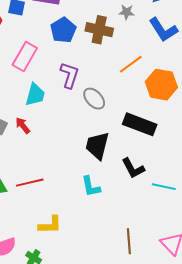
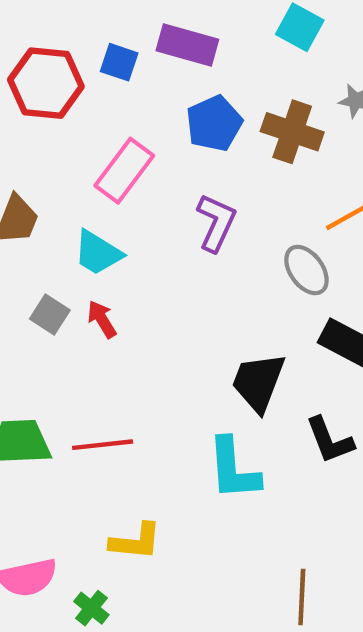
cyan trapezoid: (35, 95) -> (98, 253), moved, turned 100
gray ellipse: (94, 99) -> (306, 270), moved
cyan L-shape: (91, 187) -> (233, 469), size x1.4

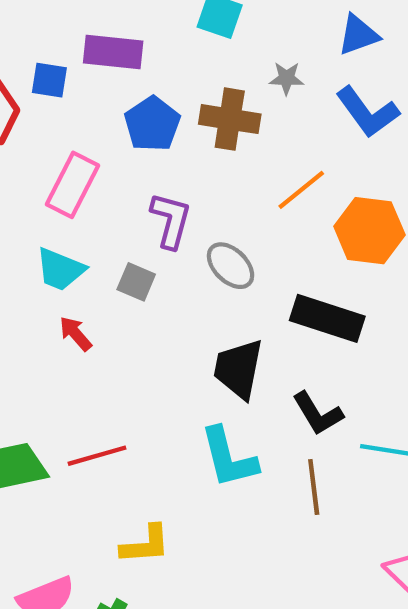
gray ellipse: (306, 270) -> (231, 266), moved
gray square: (50, 314) -> (136, 282), moved
brown line: (302, 597) -> (314, 487), moved

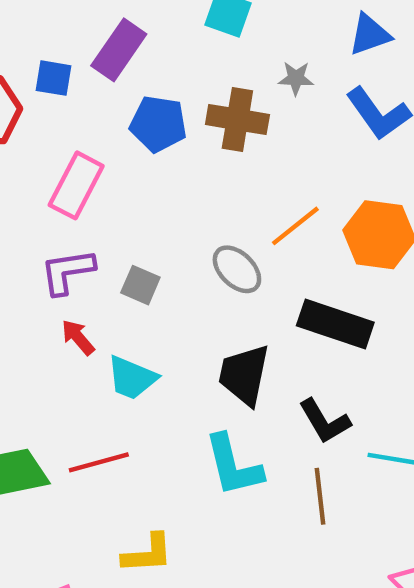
purple rectangle: (113, 52) -> (119, 50), turned -62
blue pentagon: (152, 124) -> (158, 124), turned -30
orange line: (301, 190) -> (295, 226), moved
purple L-shape: (171, 220) -> (67, 272), moved, turned -114
cyan trapezoid: (60, 269) -> (132, 378), moved

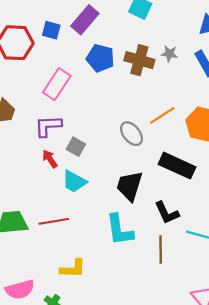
gray star: (296, 78) -> (169, 54), moved
gray square: (140, 285) -> (76, 147), moved

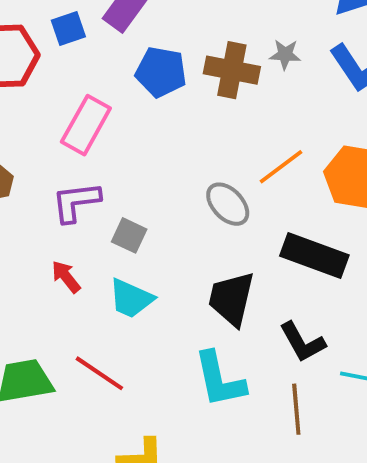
blue square: (51, 30) -> (68, 28), turned -30
red arrow: (50, 159) -> (66, 277), moved
red line: (54, 221) -> (99, 373), turned 48

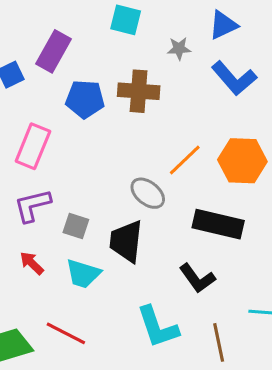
gray star: (285, 54) -> (179, 48), moved
black trapezoid: (231, 299) -> (126, 241), moved
black L-shape: (302, 342) -> (197, 278), moved

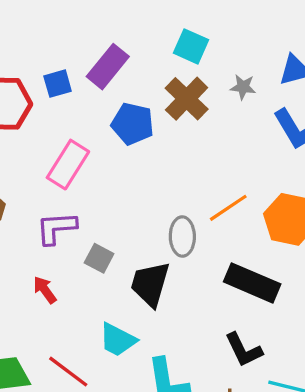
brown cross: (139, 91) -> (187, 99), moved, turned 30
gray ellipse: (148, 193) -> (182, 236), turned 40
cyan trapezoid: (83, 274) -> (118, 340), moved
black L-shape: (197, 278) -> (244, 350), moved

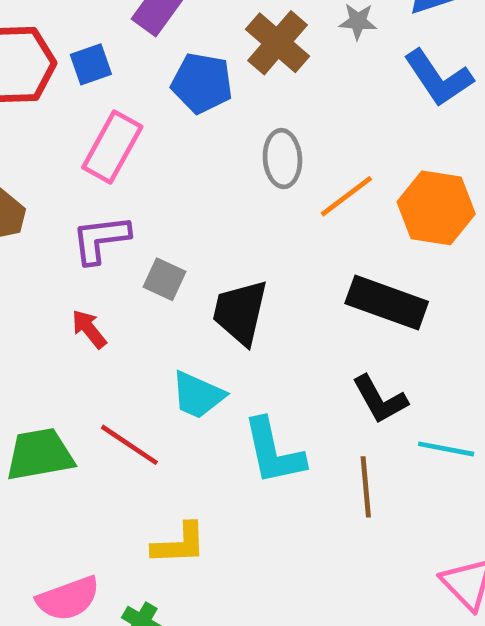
blue square: (58, 84) -> (91, 64), moved
gray ellipse: (182, 236) -> (282, 159), moved

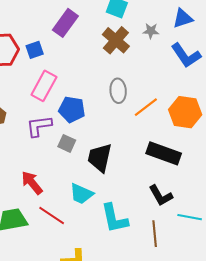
blue pentagon: (202, 83) -> (72, 109), moved
red arrow: (89, 329) -> (32, 183), moved, size x1.4

